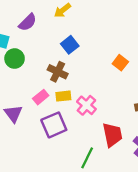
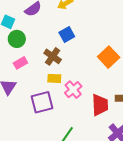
orange square: (120, 63) -> (109, 57), size x1.5
pink rectangle: (41, 97) -> (20, 63), moved
red trapezoid: (112, 135) -> (100, 105), moved

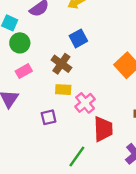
purple square: (42, 102) -> (49, 117), size x0.6
red trapezoid: (100, 105) -> (103, 129), moved

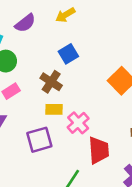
purple square: (49, 117) -> (39, 140), size x1.5

